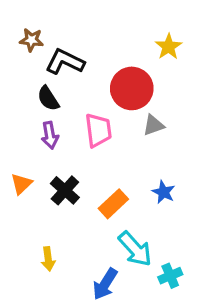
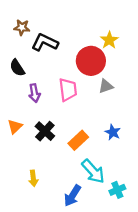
yellow star: (169, 47) -> (109, 40), moved
black semicircle: (48, 98) -> (17, 68), moved

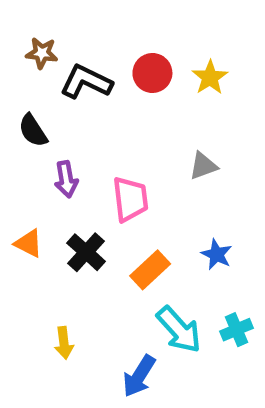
red circle: (91, 61) -> (152, 73), moved, size x0.7
pink trapezoid: (68, 90) -> (130, 199), moved
orange triangle: (15, 126) -> (29, 243), turned -49
cyan cross: (117, 190) -> (236, 330), moved

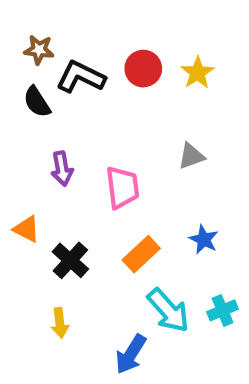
black semicircle: (33, 131) -> (37, 102), moved
black cross: (86, 252) -> (70, 260), moved

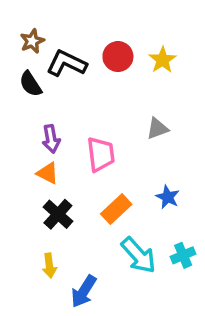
brown star: (39, 50) -> (32, 41), turned -30
orange triangle: (26, 229) -> (48, 173), moved
blue arrow: (131, 354) -> (84, 291), moved

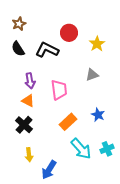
yellow star: (162, 60) -> (97, 44), moved
black L-shape: (67, 63) -> (47, 50), moved
black cross: (58, 214) -> (24, 125), moved

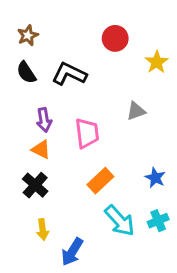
red circle: (69, 33) -> (115, 38), moved
yellow star: (97, 44) -> (157, 62), moved
blue star: (98, 115) -> (155, 178), moved

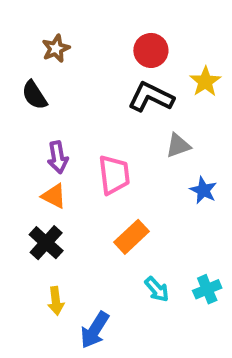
brown star: (28, 35) -> (56, 49), moved
black L-shape: (69, 74) -> (151, 97), moved
blue star: (155, 178) -> (203, 190), moved
cyan arrow: (120, 221) -> (157, 289), size x0.6

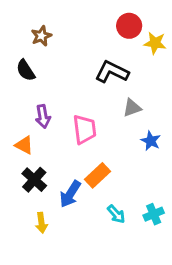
red circle: (151, 50) -> (129, 26), moved
yellow star: (205, 82) -> (155, 43), moved, turned -30
orange triangle: (54, 196) -> (24, 145), moved
blue arrow: (95, 330) -> (70, 194), moved

